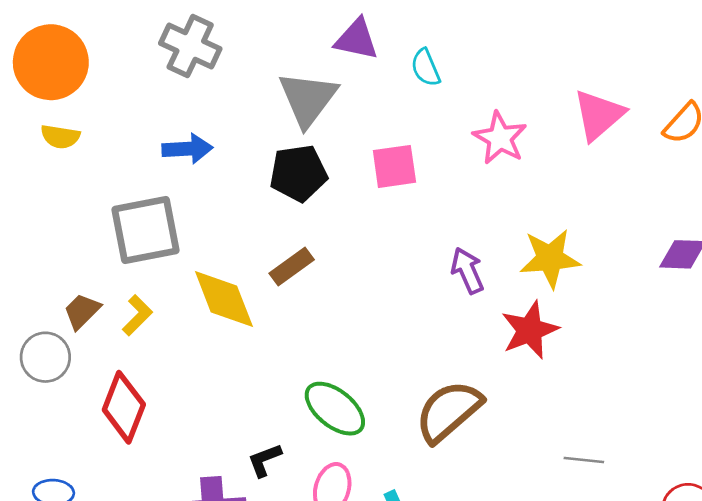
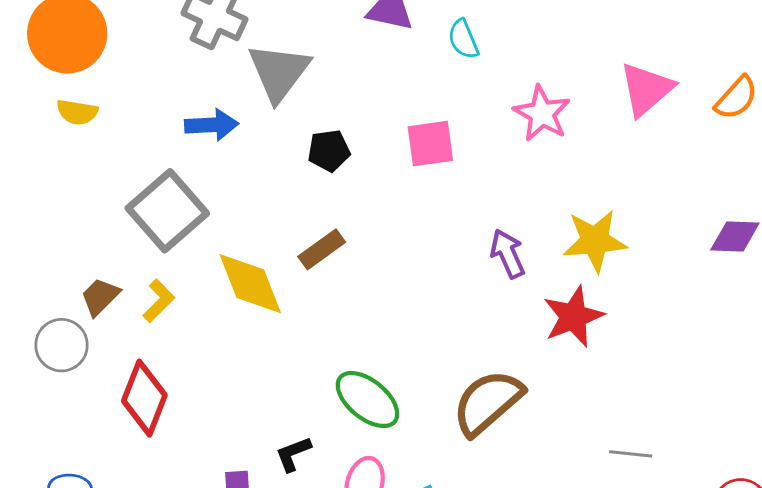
gray triangle: (308, 99) -> (279, 72), moved
black pentagon: (298, 173) -> (329, 151), size x0.7
gray square: (145, 230) -> (167, 211), turned -30

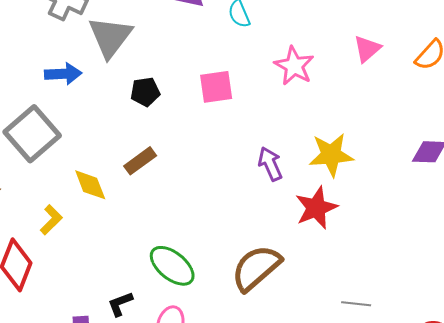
pink triangle: (646, 89) -> (367, 49), size x0.7
yellow diamond: (250, 284) -> (90, 185), size x0.7
yellow L-shape: (159, 301) -> (51, 220), moved

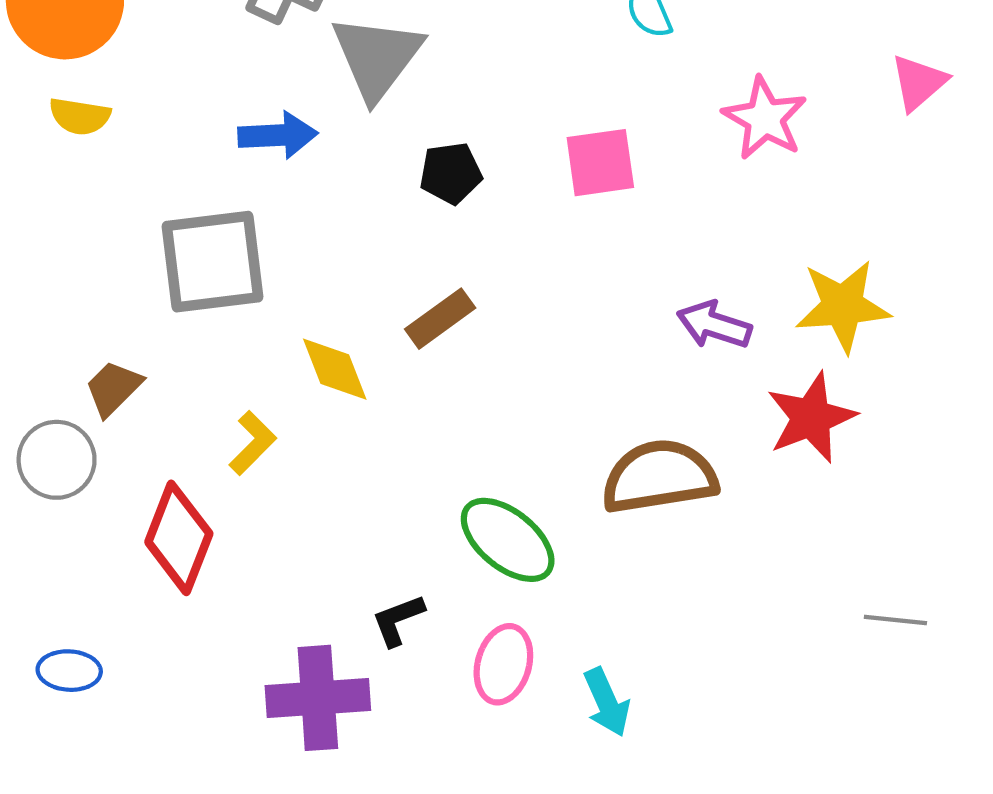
gray square: (32, 134) -> (213, 262), turned 34
purple arrow: (270, 164) -> (714, 325), turned -48
brown semicircle: (256, 268) -> (659, 477), moved, turned 32

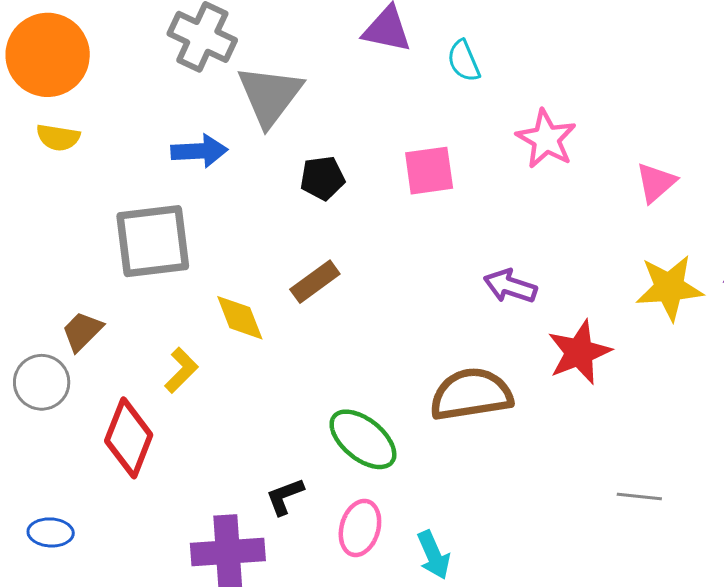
pink triangle: (919, 82) -> (656, 183), moved
yellow star: (843, 306) -> (669, 288), moved

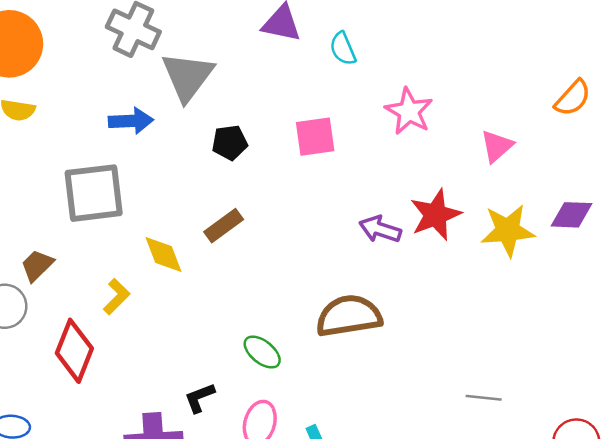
red star: (579, 352) -> (436, 215), moved
green ellipse: (363, 439) -> (262, 352), size x0.7

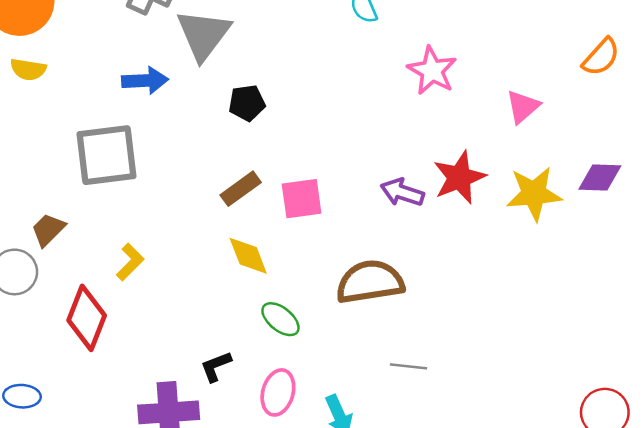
pink square: (315, 137) -> (302, 199), moved
yellow diamond: (163, 254) -> (248, 256), moved
gray line: (484, 398) -> (408, 366), moved

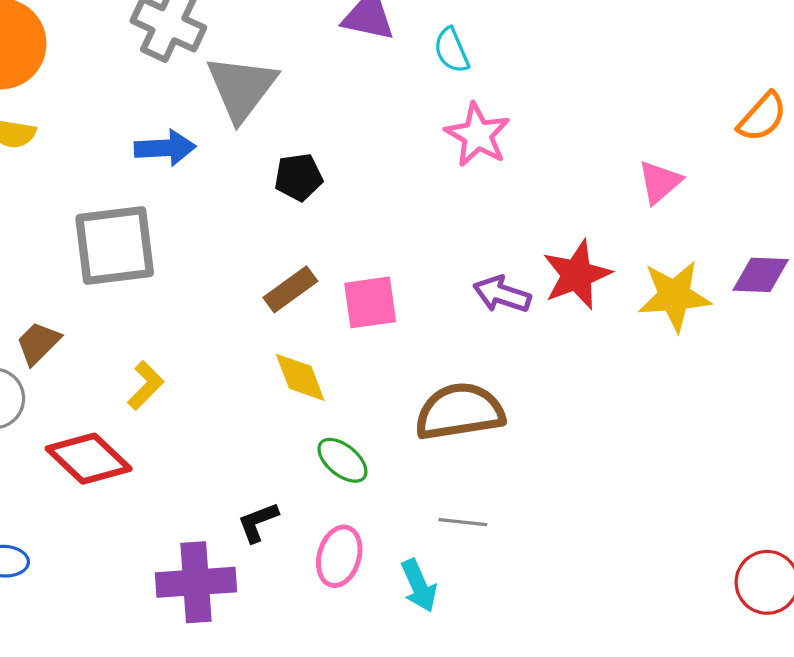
pink star: (432, 71) -> (477, 135), moved
red diamond: (87, 318) -> (89, 459), turned -68
gray line: (408, 366) -> (463, 522), moved

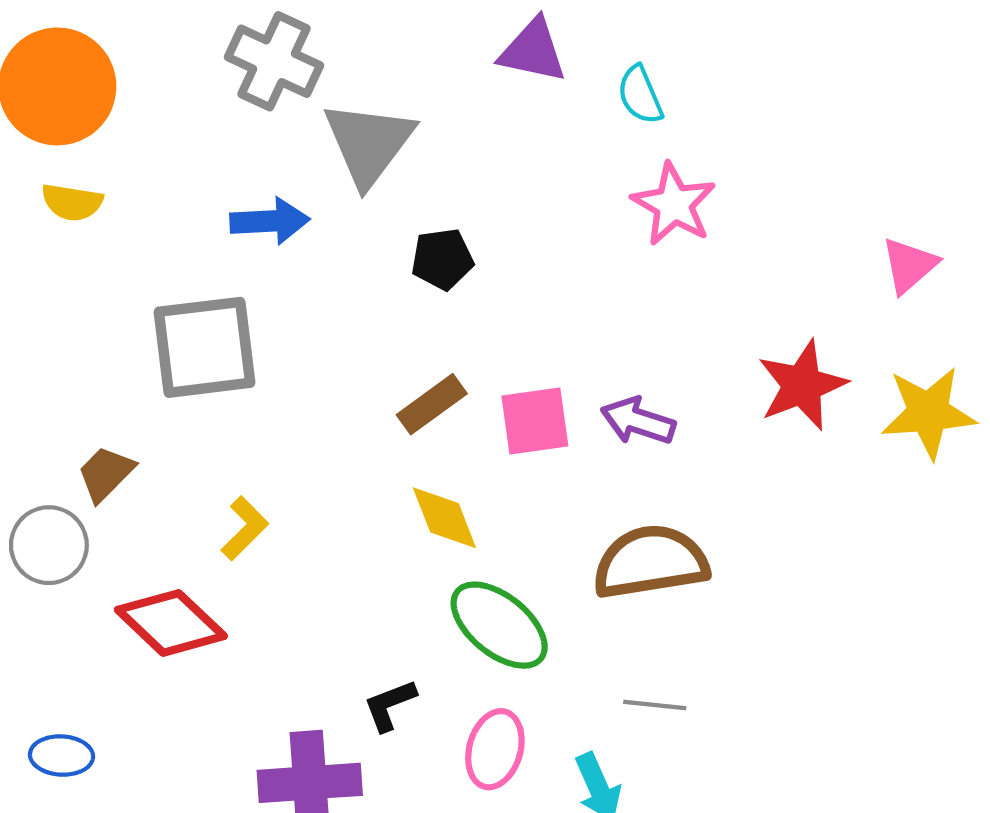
purple arrow: (502, 294) -> (638, 421), moved
green ellipse: (342, 460) -> (499, 625), size x1.5

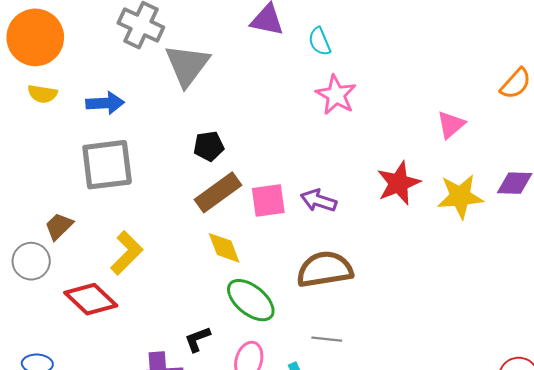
blue arrow: (270, 221) -> (105, 103), moved
black pentagon: (442, 259) -> (209, 146), moved
brown rectangle: (432, 404) -> (218, 192), size x1.4
yellow L-shape: (245, 528) -> (127, 253), size x1.4

